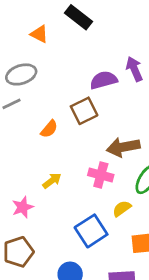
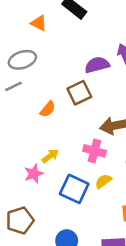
pink star: (23, 207) -> (34, 174), moved
yellow semicircle: (122, 209) -> (103, 181), moved
blue square: (91, 231) -> (74, 189), moved, turned -32

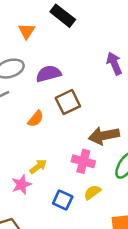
orange triangle: (39, 23) -> (27, 31), turned 36
purple semicircle: (97, 65) -> (49, 74), moved
blue square: (74, 189) -> (63, 200), size x0.7

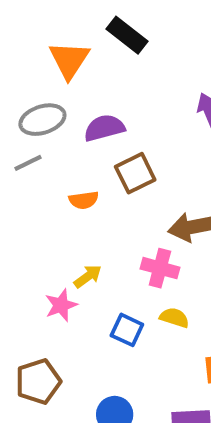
orange triangle: (27, 31) -> (69, 60), size x1.5
orange semicircle: (36, 119) -> (84, 200), turned 42
yellow semicircle: (92, 192) -> (174, 318), turned 54

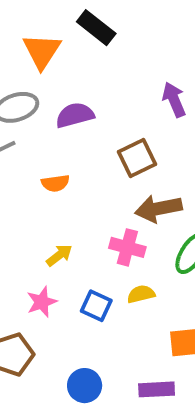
brown square: (135, 173) -> (137, 158), moved
pink star: (61, 305) -> (42, 302), moved
yellow semicircle: (174, 318) -> (141, 294), turned -32

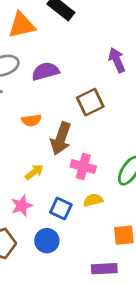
orange triangle: (42, 51) -> (22, 25), turned 44
brown arrow: (158, 209) -> (61, 138), moved, turned -60
blue circle: (85, 386) -> (47, 241), moved

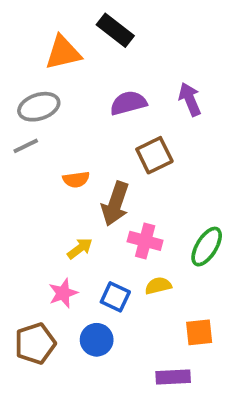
purple semicircle: (45, 71) -> (128, 103), moved

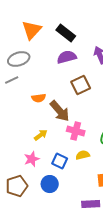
black rectangle: (115, 30) -> (66, 33), moved
orange triangle: (63, 53) -> (32, 30), turned -35
brown arrow: (115, 204) -> (60, 111), turned -60

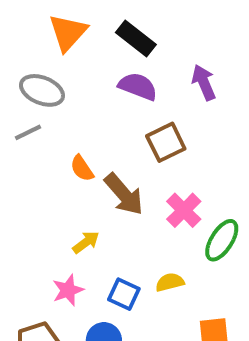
purple semicircle: (67, 57) -> (138, 86), turned 36
gray ellipse: (19, 59) -> (42, 90), turned 40
orange semicircle: (39, 98) -> (82, 168), turned 64
pink cross: (76, 131) -> (184, 210), moved, turned 30

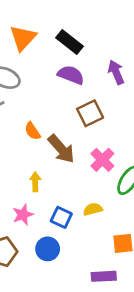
yellow arrow: (86, 242) -> (35, 182), turned -54

